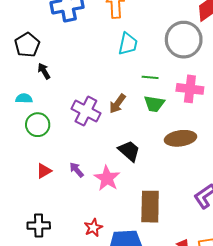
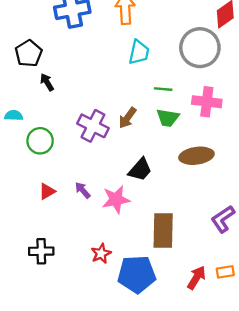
cyan semicircle: (24, 98) -> (14, 116), moved
black trapezoid: (129, 151) -> (140, 170), turned 90
pink star: (107, 178) -> (116, 199), turned 30

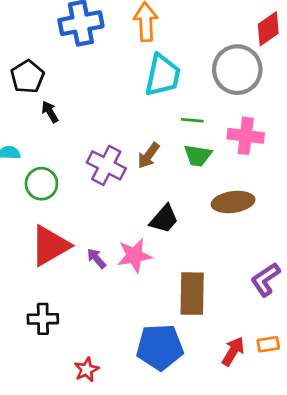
cyan trapezoid: (139, 52) -> (163, 75), size x1.4
purple arrow: (83, 190) -> (96, 258), moved
red triangle: (47, 191) -> (50, 246), size x2.0
red star: (101, 253) -> (87, 370), moved

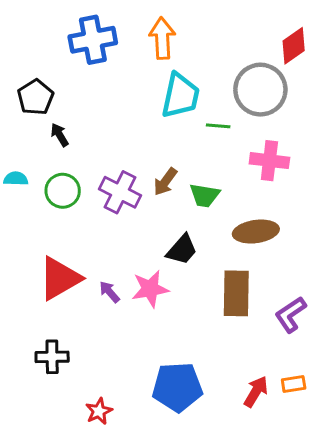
green line: (192, 120) -> (218, 126), moved
green trapezoid: (198, 156) -> (205, 195), moved
green circle: (41, 184) -> (63, 191), moved
brown rectangle: (192, 294) -> (236, 293), moved

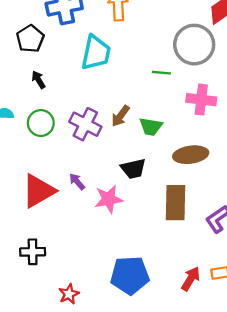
cyan trapezoid: (180, 96) -> (96, 53), moved
black pentagon: (35, 97) -> (30, 39), moved
black trapezoid: (182, 250) -> (133, 169), turned 36
purple arrow: (109, 292) -> (77, 182), moved

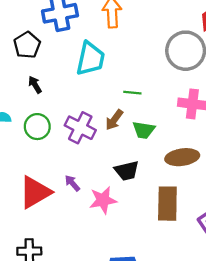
green line: (161, 73) -> (132, 93), moved

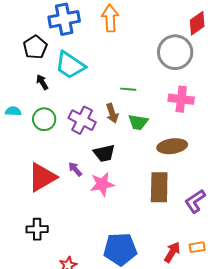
cyan trapezoid: (90, 59) -> (70, 65), moved, turned 112
brown arrow: (114, 120) -> (112, 113), turned -54
black trapezoid: (127, 171) -> (104, 153), moved

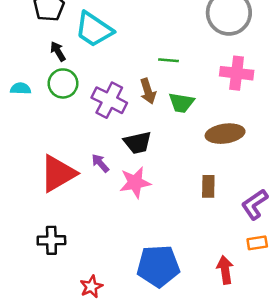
green circle: (44, 119) -> (63, 83), moved
brown rectangle: (159, 187) -> (208, 186), size x0.6
orange rectangle: (197, 247) -> (257, 243), moved
red arrow: (172, 252) -> (225, 270), turned -40

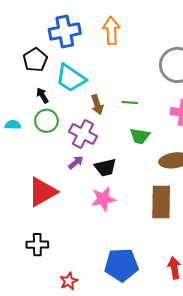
brown arrow: (148, 91) -> (97, 105), moved
purple arrow: (100, 163) -> (76, 162), moved, turned 91
brown rectangle: (208, 186) -> (161, 202), size x1.8

